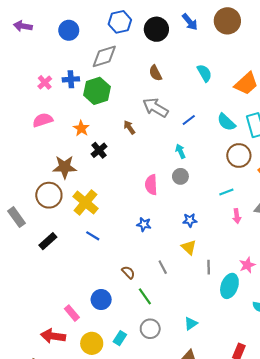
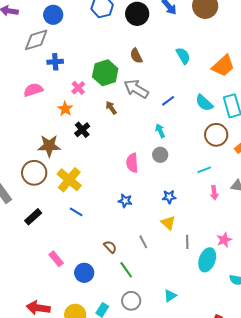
gray diamond: (104, 56) -> (36, 40), moved
pink cross: (45, 82) -> (78, 88), moved
green hexagon: (97, 91) -> (105, 73), moved
pink semicircle: (43, 120) -> (33, 90), moved
pink rectangle: (72, 313) -> (56, 259), moved

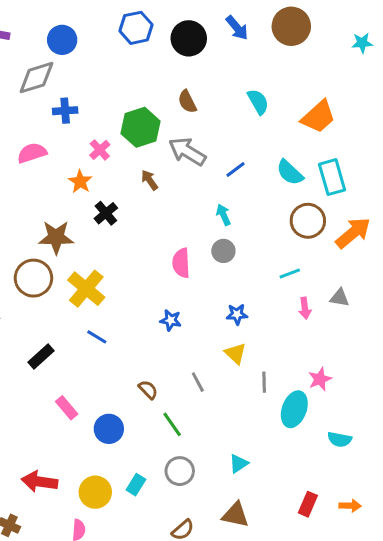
black rectangle: (33, 217) -> (41, 356), moved

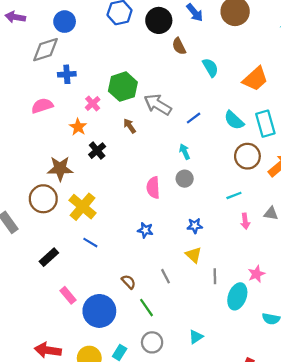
brown semicircle: (187, 102) -> (179, 46), moved
blue circle: (109, 429) -> (99, 311), size x1.5

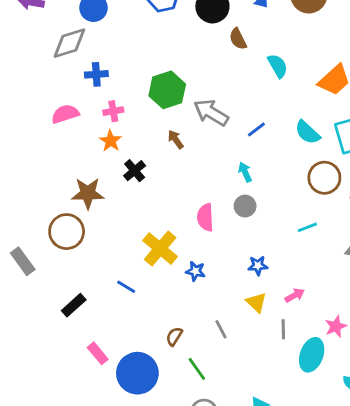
pink cross: (93, 103) -> (113, 111), moved, turned 32
yellow cross: (83, 207) -> (160, 249), moved
pink arrow: (245, 221) -> (295, 295), moved, turned -112
brown semicircle: (129, 282) -> (174, 336), turned -104

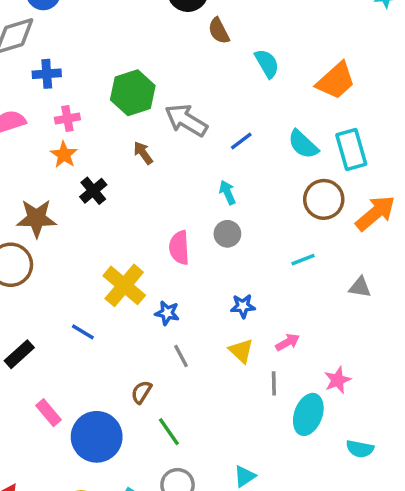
gray line: (221, 329) -> (181, 356), moved

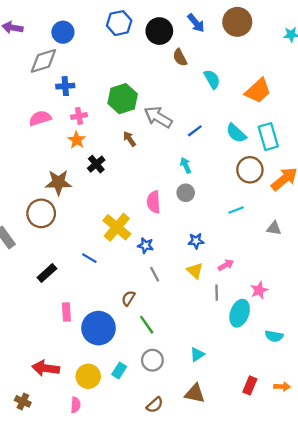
pink rectangle: (48, 413) -> (66, 312), turned 36

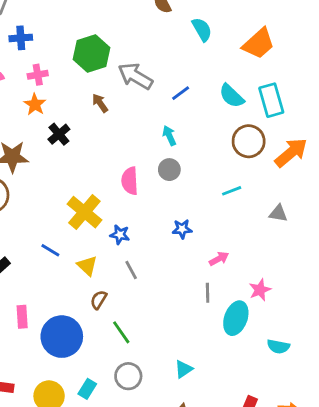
yellow triangle: (195, 271) -> (87, 266), moved

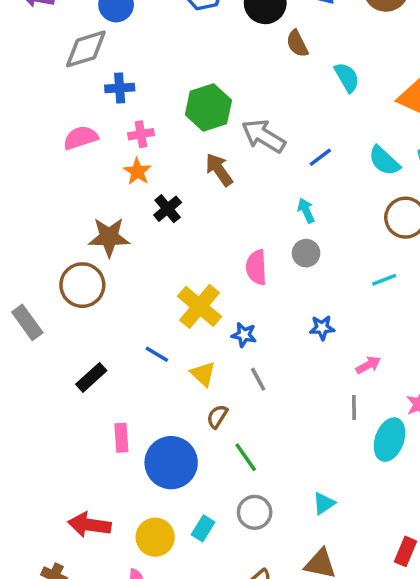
brown arrow: (100, 103) -> (219, 170), size x1.4

